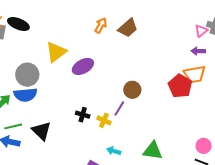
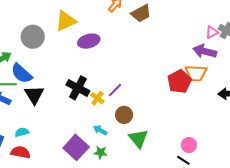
purple arrow: (198, 51) -> (205, 51), size x1.6
brown circle: (132, 90) -> (124, 115), moved
blue semicircle: (25, 95) -> (22, 73), moved, turned 35
black cross: (83, 115) -> (78, 88), size x1.6
green triangle: (153, 151) -> (138, 139), turned 30

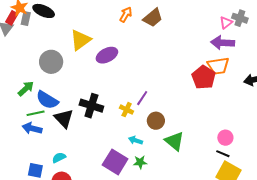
black cross: (78, 88) -> (91, 106), moved

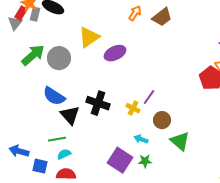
green arrow: (26, 89) -> (33, 55), moved, size x1.4
green line: (36, 113) -> (57, 139), moved
blue arrow: (32, 128) -> (19, 151), moved

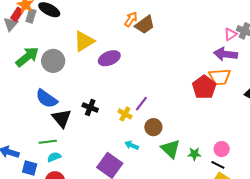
brown trapezoid: (162, 17) -> (145, 25), moved
black cross: (98, 103) -> (90, 107), size x0.7
green star: (145, 161) -> (194, 154), moved

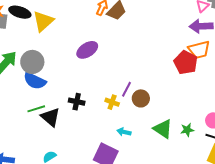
yellow triangle: (84, 41) -> (43, 21), moved
blue semicircle: (47, 99) -> (35, 81), moved
brown circle: (153, 127) -> (141, 98), moved
green line: (48, 142) -> (36, 109), moved

